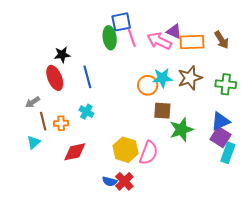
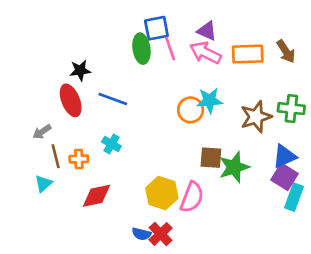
purple triangle: (174, 31) -> (207, 31), moved
blue line: (87, 77) -> (113, 99), turned -55
brown star: (190, 78) -> (256, 117), moved
brown square: (162, 111) -> (211, 158), moved

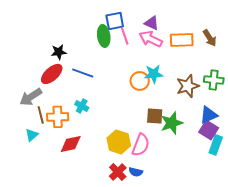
red ellipse: (71, 100) -> (52, 74), turned 70
gray arrow: (42, 132) -> (31, 97), size x1.6
orange cross: (79, 159) -> (58, 117), size x1.5
blue semicircle: (141, 234) -> (136, 172), moved

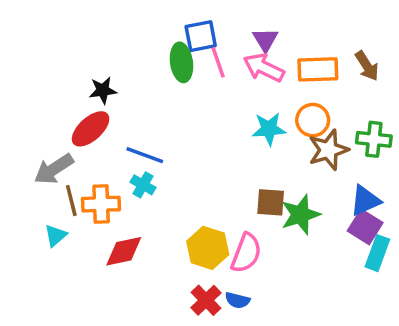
purple triangle: (152, 23) -> (265, 40), turned 35
blue line: (83, 73) -> (145, 155), moved
orange circle: (140, 81) -> (313, 120), moved

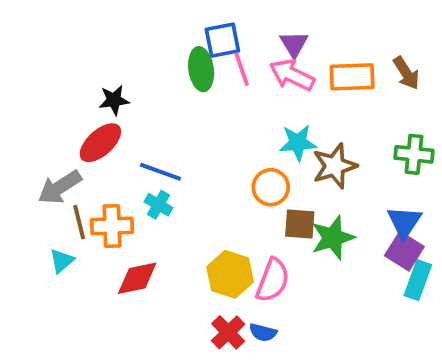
orange circle: (313, 120) -> (271, 187), moved
brown star: (328, 150) -> (335, 166), moved
blue triangle: (365, 201) -> (404, 222), turned -32

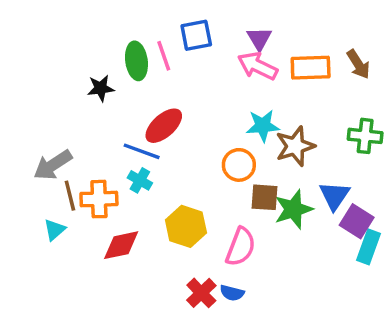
green ellipse: (201, 69) -> (136, 61), moved
pink line: (242, 69) -> (164, 56), moved
red ellipse: (100, 143) -> (164, 126), moved
blue triangle: (404, 222) -> (334, 196), moved
yellow hexagon: (230, 274) -> (186, 226), moved

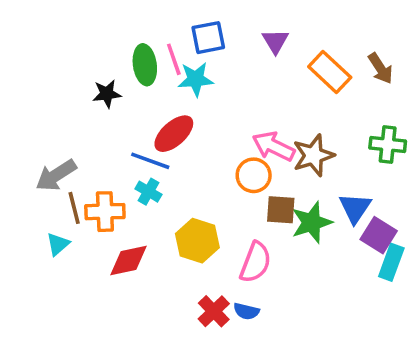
pink arrow: (258, 66) -> (274, 146), moved
orange rectangle: (311, 68) -> (330, 72), turned 45
cyan star: (263, 126) -> (196, 79), moved

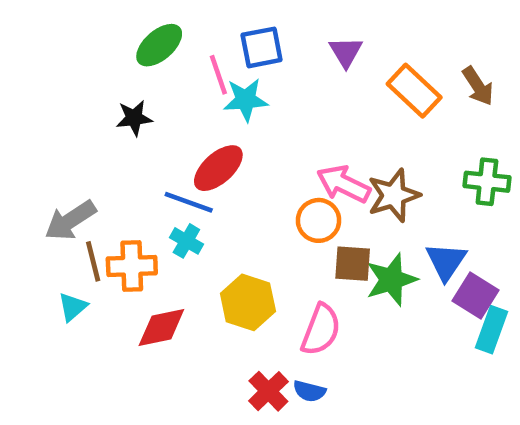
green ellipse: (145, 65) -> (159, 45), moved, turned 57

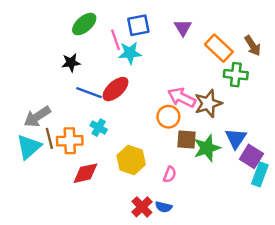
green cross: (487, 182) -> (236, 75), moved
blue line: (189, 202) -> (89, 93), moved
cyan triangle: (73, 307) -> (29, 147), moved, size x1.6
pink semicircle: (321, 330) -> (170, 174), size x0.6

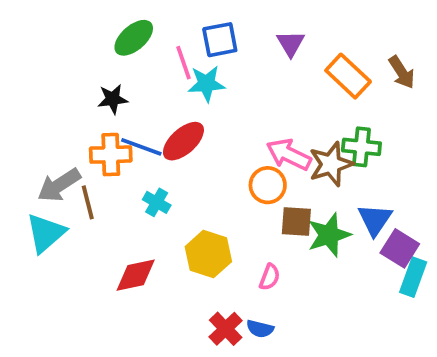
green cross: (236, 75) -> (361, 147), moved
brown line: (49, 138) -> (88, 202), moved
orange cross: (70, 141) -> (111, 155), moved

